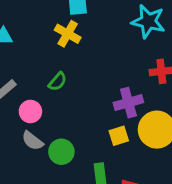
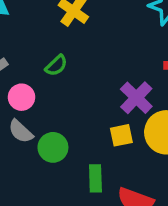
purple cross: (128, 103) -> (136, 98), turned -36

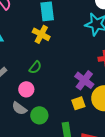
pink circle: (21, 97) -> (26, 89), moved

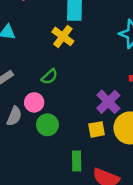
gray semicircle: (19, 108) -> (14, 116), moved, turned -112
green circle: (39, 115) -> (47, 125), moved

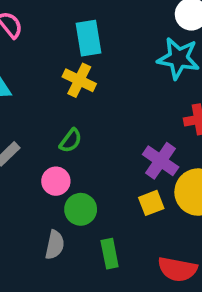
gray semicircle: (14, 116) -> (55, 245), moved
green rectangle: (77, 161) -> (110, 254), moved

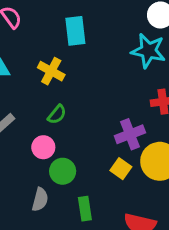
yellow cross: (79, 80) -> (51, 71), moved
purple cross: (161, 161) -> (130, 134), turned 32
yellow square: (151, 203) -> (121, 169), turned -36

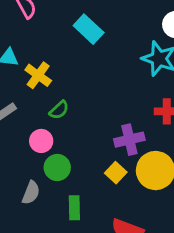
cyan rectangle: (75, 31) -> (89, 29), turned -48
yellow cross: (51, 71) -> (38, 75), moved

